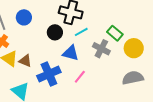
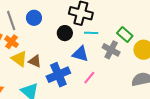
cyan line: (81, 32) -> (91, 33), turned 32

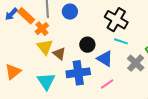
black circle: (65, 33) -> (87, 45), moved

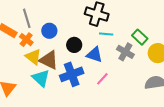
blue circle: (70, 12) -> (49, 31), moved
brown triangle: (59, 54) -> (49, 60), size x1.5
cyan triangle: (46, 81) -> (41, 78), moved

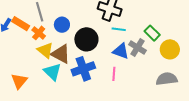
black circle: (74, 45) -> (86, 39), size x1.5
blue triangle: (94, 55) -> (121, 51), moved
pink line: (102, 79) -> (114, 74), turned -40

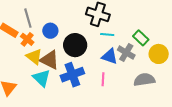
gray semicircle: (167, 79) -> (144, 80), moved

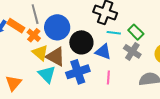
blue circle: (50, 31) -> (57, 27), size x1.6
green rectangle: (141, 38) -> (136, 32), moved
blue triangle: (110, 56) -> (103, 52), moved

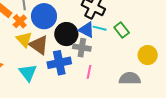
gray cross: (132, 51) -> (82, 48), moved, turned -30
blue triangle: (103, 52) -> (87, 30), moved
cyan triangle: (47, 74) -> (28, 73), moved

